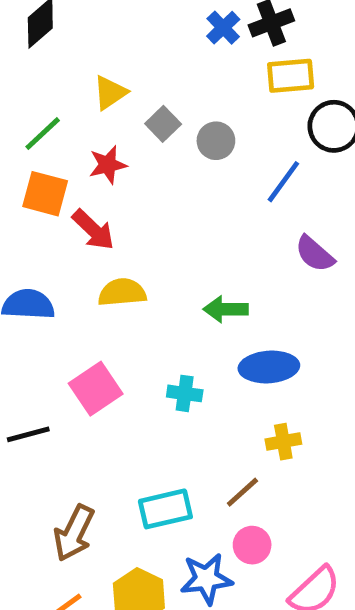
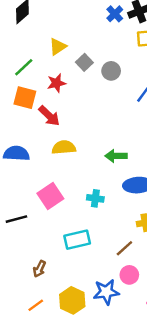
cyan rectangle: (165, 509) -> (77, 240), moved
brown arrow: (74, 533) -> (39, 269), size x0.6

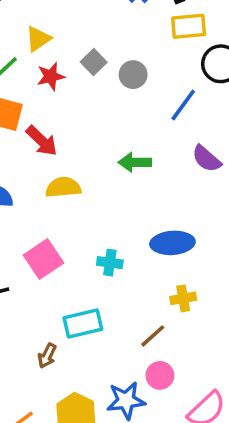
yellow triangle: (58, 47) -> (38, 39), moved
red star: (56, 83) -> (51, 76), moved
green arrow: (116, 156) -> (135, 162), moved
brown arrow: (39, 269) -> (47, 356), moved

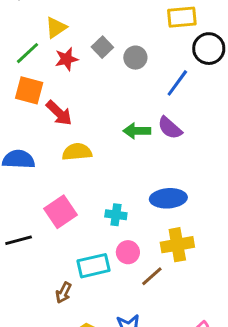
purple semicircle: (206, 159) -> (170, 128), moved
yellow cross: (183, 298) -> (177, 245), size x1.5
pink circle: (160, 375) -> (128, 252), moved

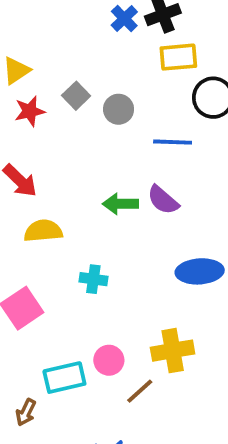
blue line: (177, 83) -> (173, 142), turned 56
blue ellipse: (168, 198) -> (200, 271), moved
cyan cross: (116, 215) -> (93, 279), moved

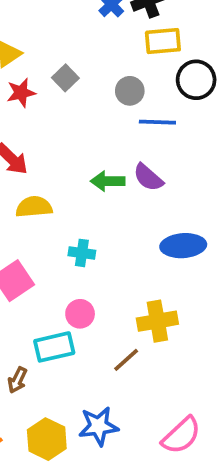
gray circle: (119, 109) -> (130, 91), moved
pink circle: (109, 360) -> (80, 314), moved

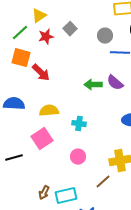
yellow semicircle: (34, 207) -> (49, 111), moved
cyan rectangle: (54, 347) -> (66, 196), moved

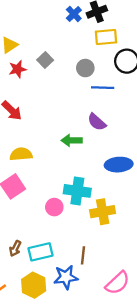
green arrow: (93, 85) -> (72, 140), moved
cyan cross: (79, 124) -> (77, 191), moved, size x1.6
brown line: (103, 182) -> (83, 255), moved, turned -42

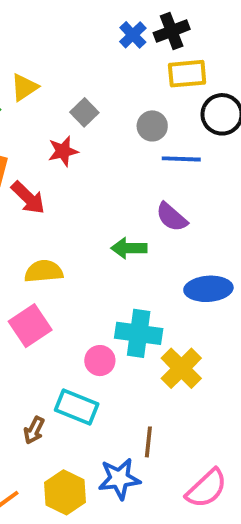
red star: (18, 69) -> (63, 151), moved
yellow cross: (103, 212) -> (181, 368), turned -35
cyan rectangle: (41, 252) -> (77, 407), moved, turned 35

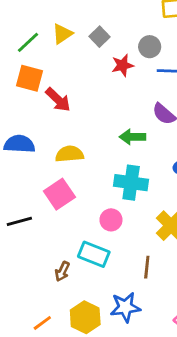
yellow triangle: (24, 87) -> (62, 34), moved
red star: (63, 151) -> (122, 65), moved
cyan cross: (139, 333) -> (131, 183), moved
brown line: (148, 442) -> (147, 267), moved

